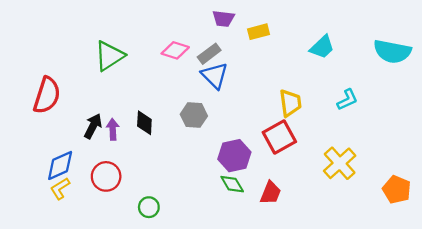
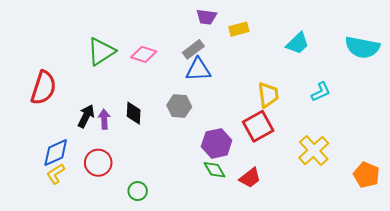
pink diamond: (175, 50) -> (144, 54), moved
blue triangle: (215, 76) -> (198, 70), turned -48
red trapezoid: (271, 193) -> (250, 178), turned 30

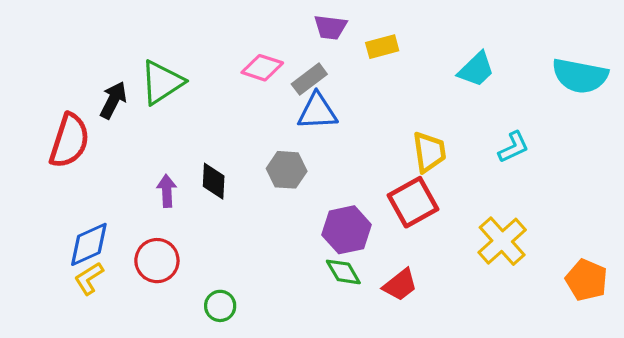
pink diamond: (144, 54) -> (262, 68), moved
black arrow: (86, 116) -> (113, 100), moved

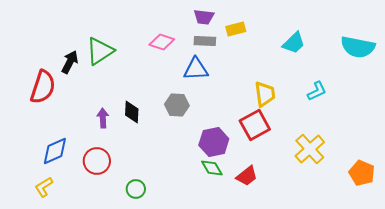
gray rectangle: (309, 79) -> (205, 41), moved, turned 40
yellow L-shape: (89, 278) -> (44, 187), moved

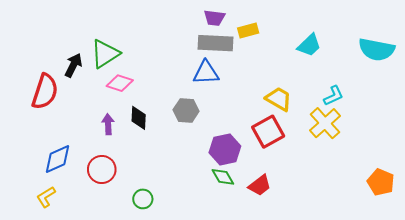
gray rectangle: (205, 41) -> (215, 43), size x1.5
pink diamond: (162, 42) -> (120, 83), moved
yellow trapezoid: (265, 94) -> (279, 99), turned -52
yellow cross: (310, 149) -> (325, 123), moved

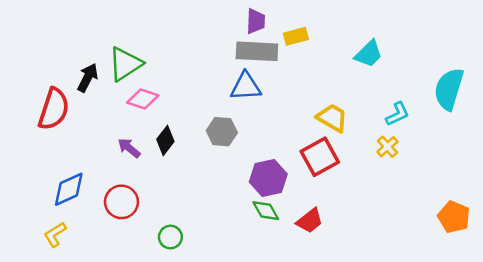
purple trapezoid: (214, 18) -> (256, 21), turned -95
cyan semicircle: (377, 49) -> (449, 89), moved, turned 96
black diamond: (139, 118) -> (165, 140), turned 35
yellow cross: (325, 123) -> (387, 147), size x0.6
purple arrow: (108, 124) -> (129, 148), turned -48

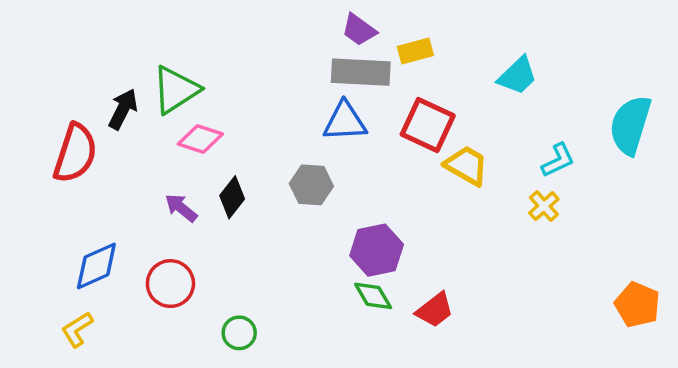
purple trapezoid: (256, 21) -> (359, 30), turned 124
red square: (320, 157) -> (428, 125), moved, turned -36

